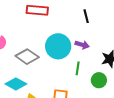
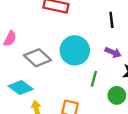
purple arrow: (82, 45) -> (113, 52), moved

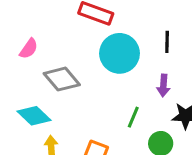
cyan circle: (75, 50) -> (120, 53), moved
purple arrow: (113, 52) -> (163, 86), turned 63

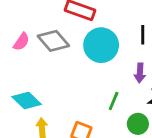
gray diamond: (62, 79) -> (53, 41), moved

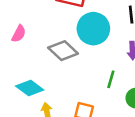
gray diamond: (53, 41) -> (63, 51), moved

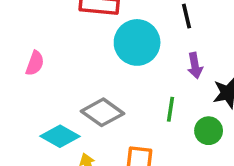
gray diamond: (63, 51) -> (103, 112), moved

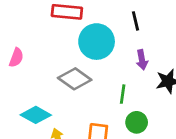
gray diamond: (103, 112) -> (75, 79), moved
green circle: (209, 131) -> (137, 122), moved

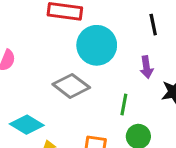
black line: (135, 21) -> (153, 25), moved

